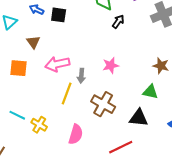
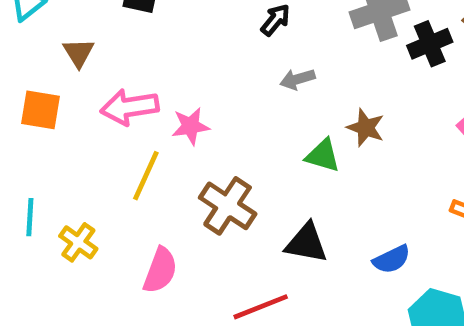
pink star: (111, 65) -> (191, 126), moved
gray arrow: (81, 76) -> (297, 79), moved, turned 64
green triangle: (150, 92) -> (323, 156), moved
cyan line: (17, 115) -> (30, 217), turned 63

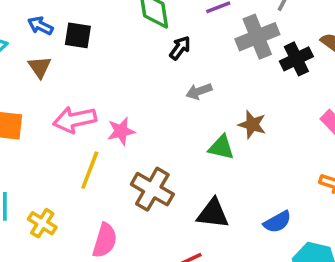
brown triangle: (79, 53) -> (40, 67), moved

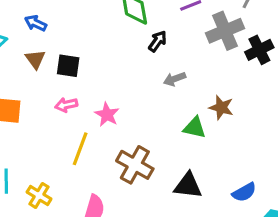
black square: (78, 35) -> (68, 66), moved
pink arrow: (75, 120) -> (66, 105), size x0.6
pink star: (121, 131) -> (107, 115), turned -30

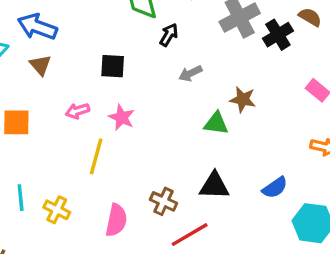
blue arrow: (36, 23) -> (37, 27), size x1.6
black square: (68, 66) -> (113, 66), moved
brown cross: (135, 165) -> (164, 201), moved, size x0.7

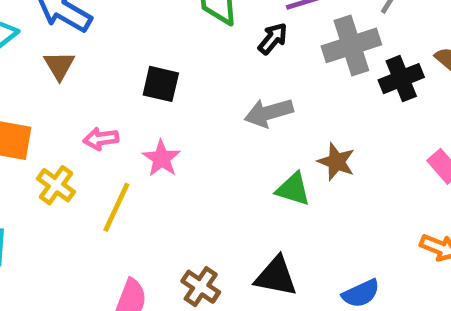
black arrow: (169, 35) -> (273, 39), moved
gray arrow: (190, 73) -> (269, 113), size x1.4
yellow cross: (57, 210) -> (56, 185), moved

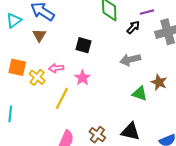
yellow cross: (56, 185) -> (37, 77), moved

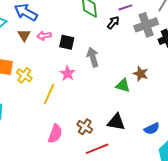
gray arrow: (130, 60) -> (93, 57), moved, turned 90
pink arrow: (56, 68) -> (44, 36), moved

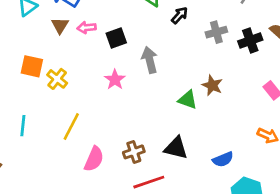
gray cross: (146, 25) -> (216, 32), moved, size x0.7
black square: (67, 42) -> (116, 38), turned -35
yellow line: (49, 94) -> (71, 126), moved
brown cross: (85, 127) -> (134, 152), turned 35

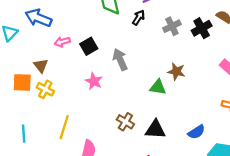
brown triangle: (60, 26) -> (41, 66), moved
brown cross: (134, 152) -> (125, 122), moved, turned -30

